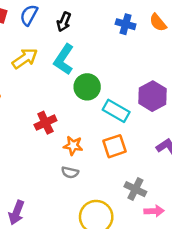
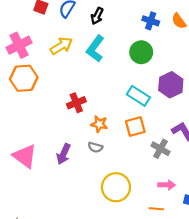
green circle: (87, 87) -> (141, 52), moved
gray cross: (135, 189) -> (160, 149), moved
purple arrow: (17, 213) -> (64, 154), moved

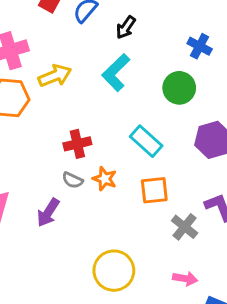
yellow arrow: (61, 46) -> (55, 76), moved
cyan rectangle: (138, 96) -> (146, 141), moved
gray semicircle: (95, 147) -> (73, 180), moved

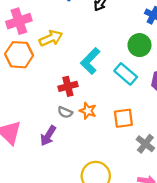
cyan L-shape: (116, 73) -> (90, 61), moved
cyan rectangle: (146, 141) -> (126, 74), moved

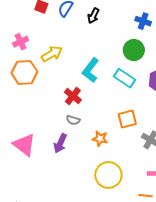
pink cross: (19, 21) -> (21, 42), size x0.7
red cross: (68, 86) -> (73, 96), turned -30
orange star: (88, 111) -> (100, 139), moved

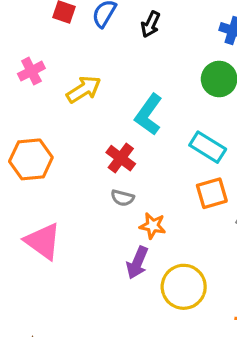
orange hexagon: (24, 72) -> (31, 159), moved
cyan rectangle: (124, 78) -> (208, 147), moved
orange star: (100, 139) -> (153, 226), moved
purple arrow: (60, 143) -> (137, 263), moved

